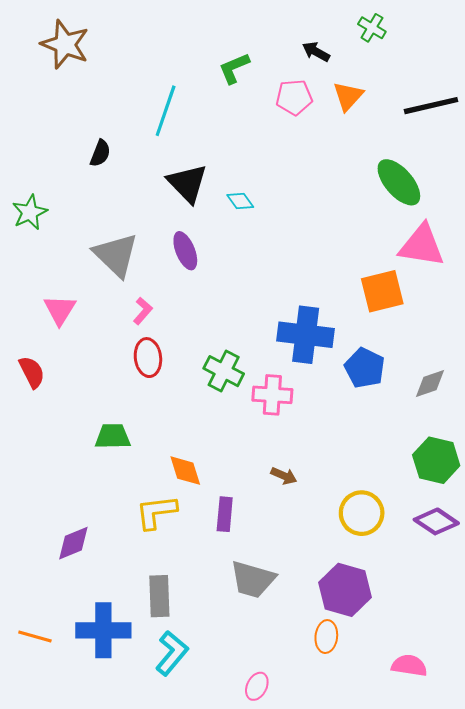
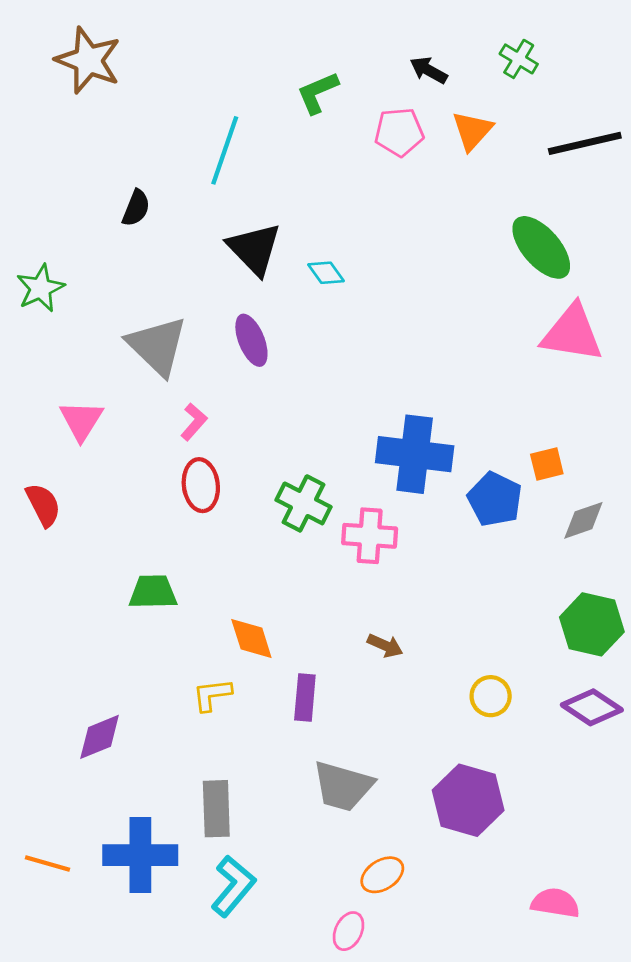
green cross: (372, 28) -> (519, 59), moved
orange square: (382, 291) -> (547, 464), moved, size x0.6
yellow L-shape: (156, 512) -> (212, 695), size x0.7
yellow circle: (362, 513) -> (491, 696), size x0.7
orange ellipse: (326, 637) -> (382, 875), moved, turned 52

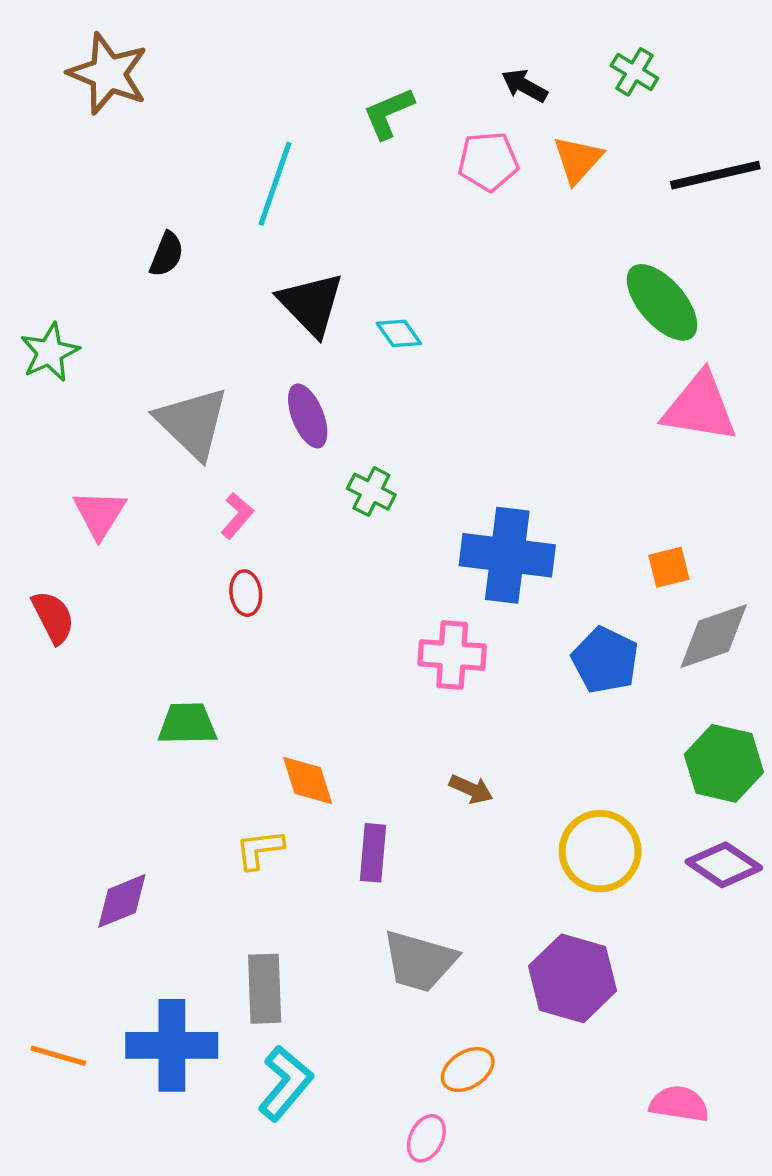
red ellipse: (201, 485) -> (246, 593), size x0.7
blue pentagon: (495, 499) -> (605, 660), moved
green cross: (304, 503) -> (371, 492), moved, size x0.7
gray diamond: (583, 520) -> (714, 636), size x1.4
yellow circle: (491, 696) -> (600, 851), size x1.6

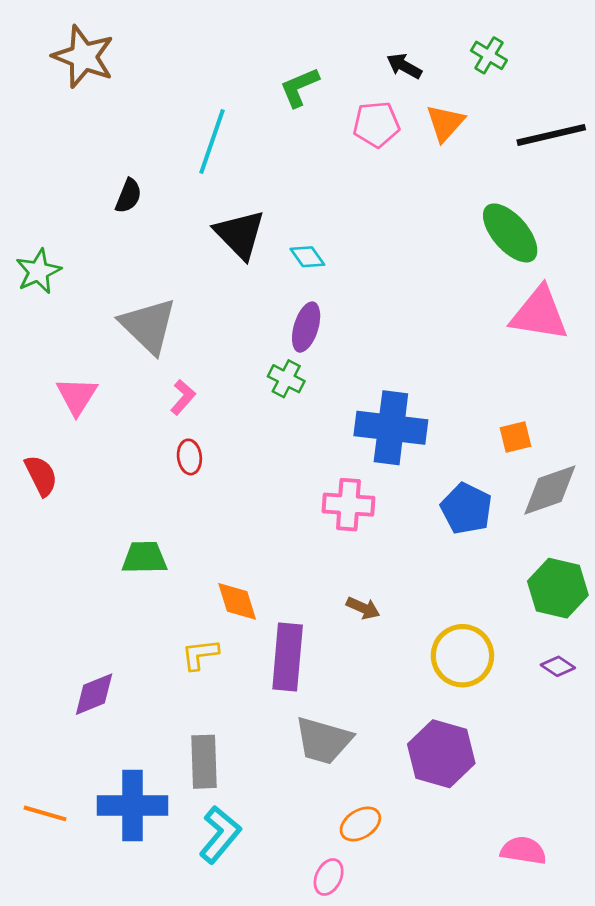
purple ellipse: (308, 416) -> (306, 327), moved, turned 39
purple rectangle: (373, 853) -> (288, 657), size x1.5
purple diamond: (724, 865) -> (558, 666), size x0.6

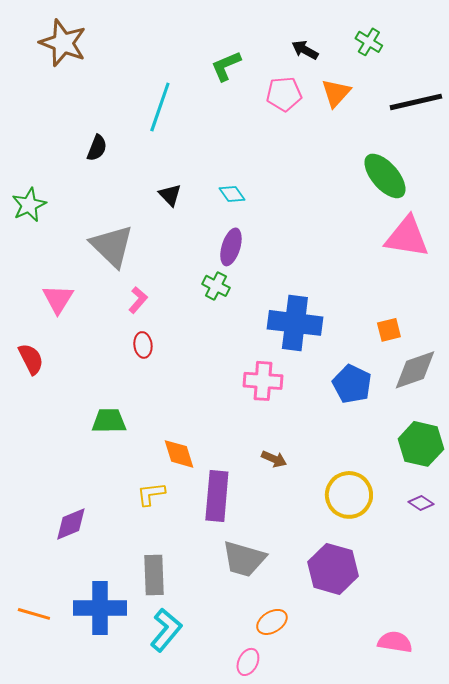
black triangle: (240, 234) -> (170, 195), moved, size x0.6

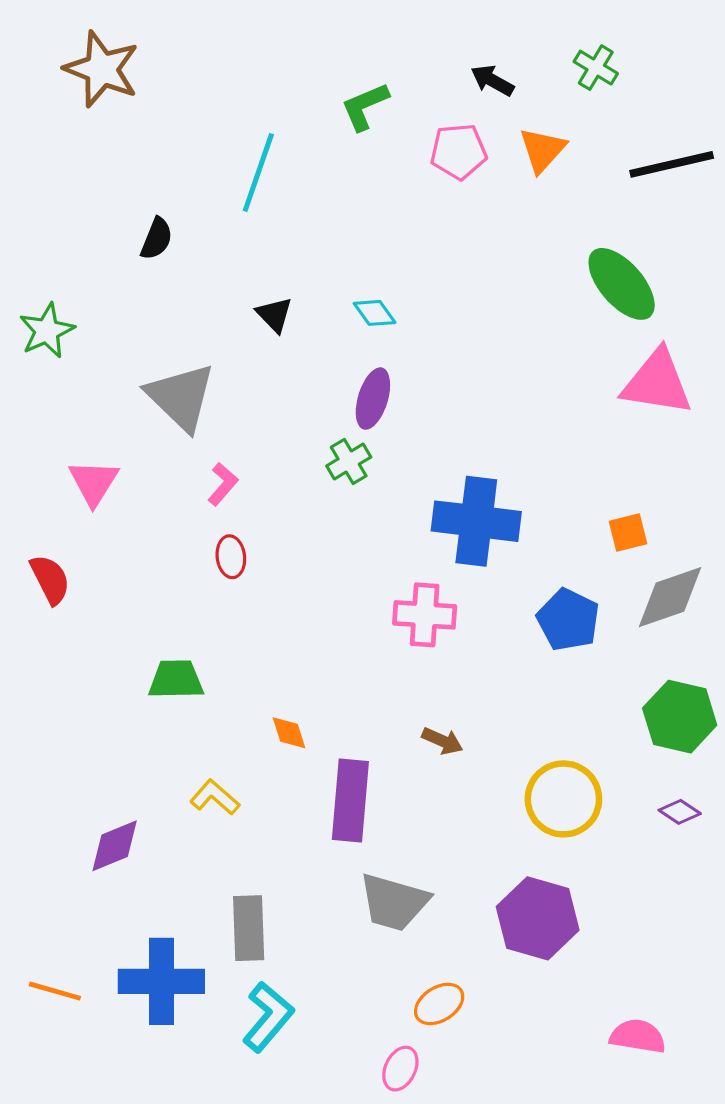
green cross: (216, 286) -> (349, 462), turned 32
orange diamond: (179, 454) -> (289, 733), size x0.7
yellow L-shape: (151, 494) -> (215, 797), moved, turned 48

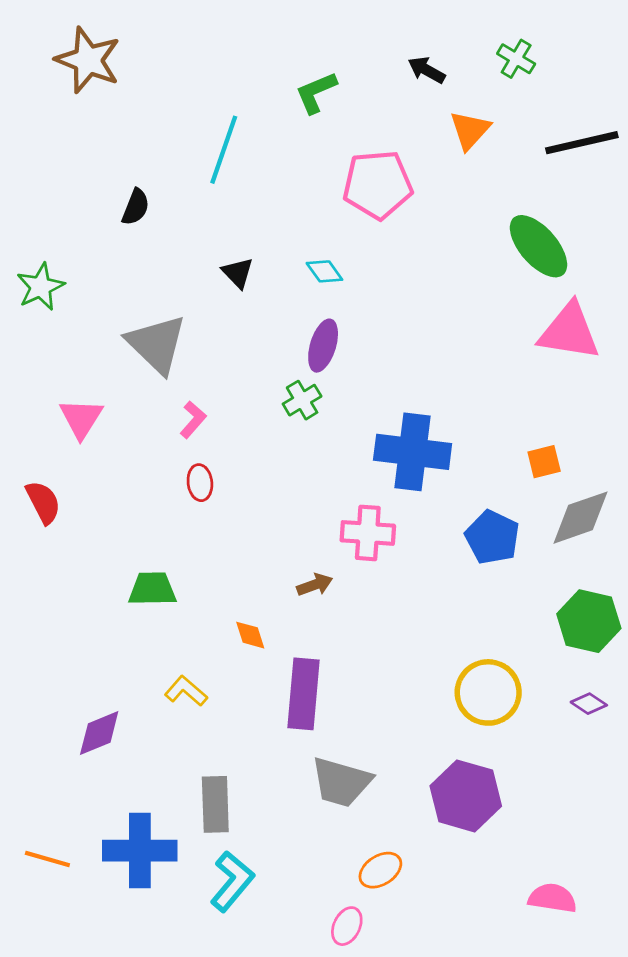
pink pentagon: (459, 152) -> (378, 185), moved, size x1.4
brown arrow: (442, 741) -> (315, 585), moved, turned -44

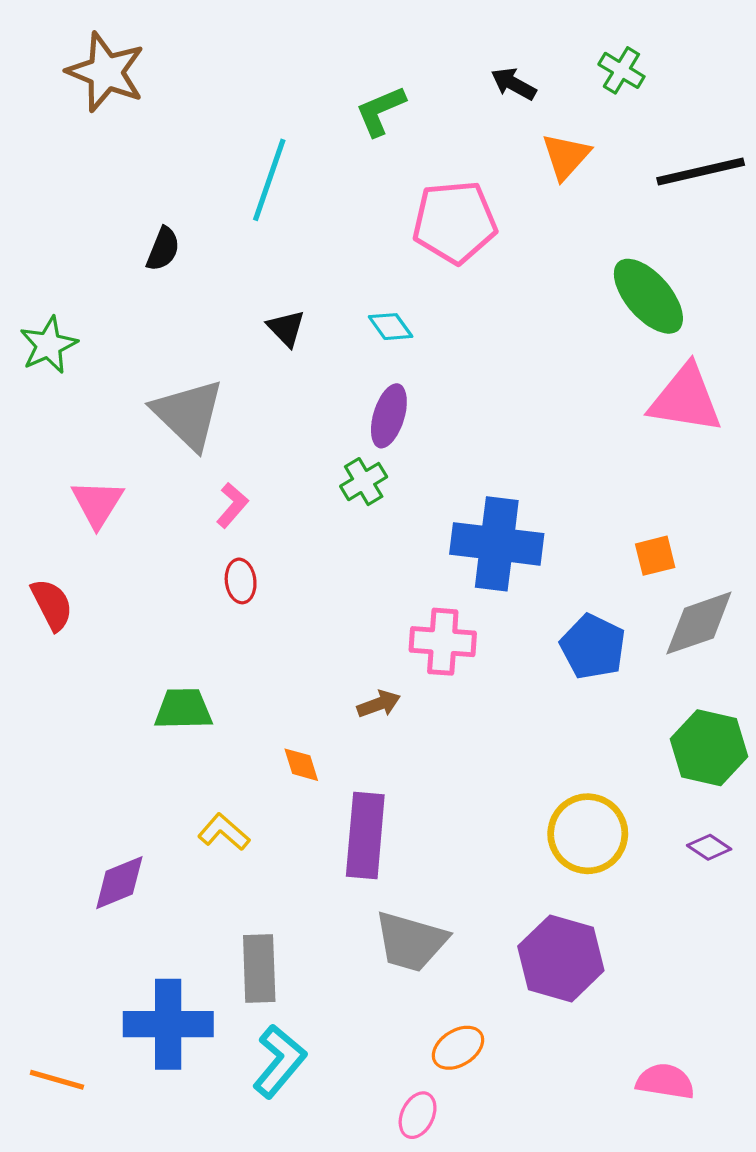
orange line: (47, 859) -> (57, 1080), moved

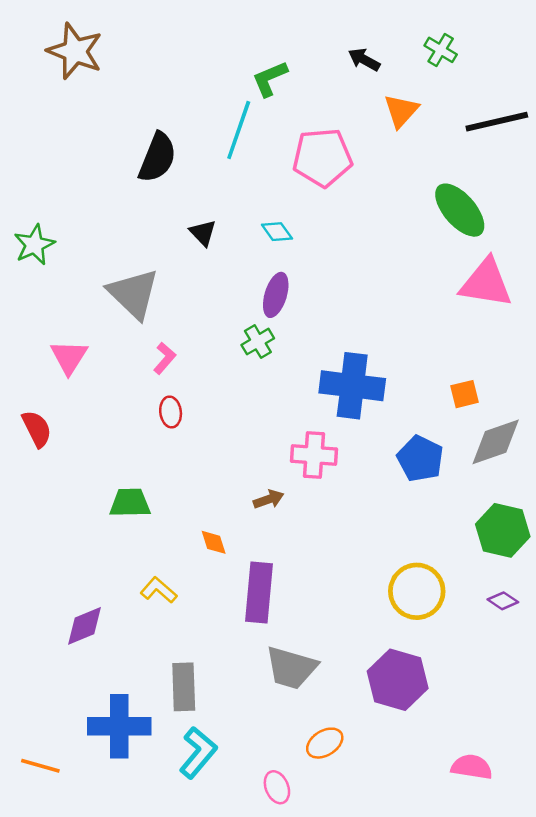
cyan line: (269, 180) -> (239, 130), moved
black semicircle: (163, 249) -> (157, 157), moved, size x1.6
pink ellipse: (418, 1115) -> (277, 787), moved, turned -48

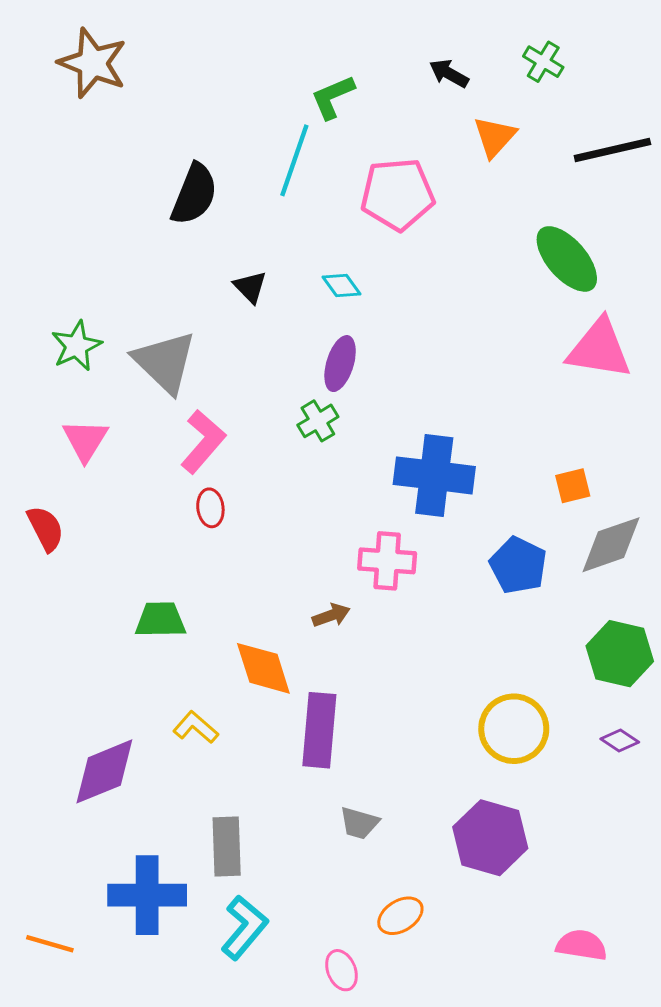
green star: (34, 245) -> (76, 346), moved
pink L-shape: (165, 358) -> (203, 442), size x1.6
orange diamond: (214, 542) -> (263, 668), size x1.8
purple diamond: (85, 626) -> (104, 771), size x1.4
gray trapezoid: (291, 668) -> (359, 823), size x0.6

